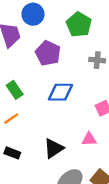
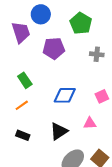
purple pentagon: (48, 53) -> (54, 48), turned -30
blue diamond: (60, 92) -> (65, 95), moved

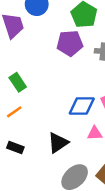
purple pentagon: (54, 48) -> (70, 43), moved
blue diamond: (65, 95) -> (82, 106), moved

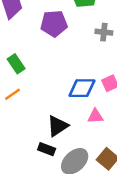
purple pentagon: (70, 43) -> (54, 24), moved
black rectangle: (15, 147) -> (47, 149), moved

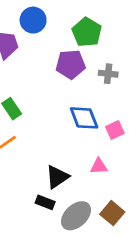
purple pentagon: (54, 24) -> (71, 64), moved
blue diamond: (82, 88) -> (84, 118), moved, turned 68

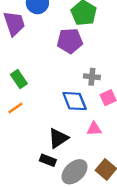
gray cross: (108, 74) -> (92, 77), moved
blue diamond: (84, 118) -> (75, 101), moved

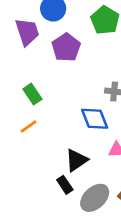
purple pentagon: (70, 41) -> (66, 47), moved, turned -30
black rectangle: (48, 160) -> (65, 185), turned 35

